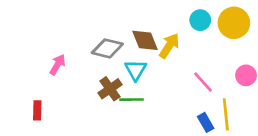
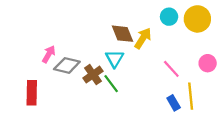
gray diamond: (107, 48) -> (67, 65), moved
green line: (132, 100) -> (111, 84), turned 54
red rectangle: (37, 110) -> (32, 93), size x1.5

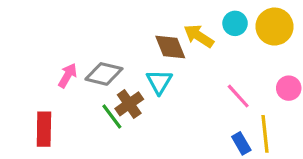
yellow arrow: (143, 38) -> (199, 36), moved, turned -90
gray diamond: (67, 65) -> (104, 74), moved
green line: (111, 84) -> (112, 117), moved

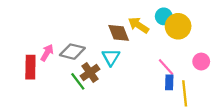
yellow circle: (275, 27) -> (178, 26), moved
red rectangle: (44, 129) -> (30, 67), moved
blue rectangle: (241, 143) -> (169, 82), moved, turned 32

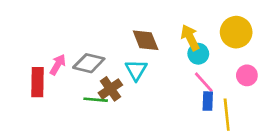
cyan circle: (164, 16) -> (198, 54), moved
yellow arrow: (138, 25) -> (190, 38), moved, turned 30
yellow circle: (178, 26) -> (236, 32), moved
green line: (78, 81) -> (96, 100), turned -48

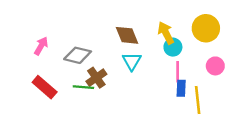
pink arrow: (58, 65) -> (41, 46), moved
cyan triangle: (136, 70) -> (132, 61), moved
red rectangle: (37, 82) -> (45, 87), moved, turned -50
pink line: (204, 82) -> (178, 72), turned 42

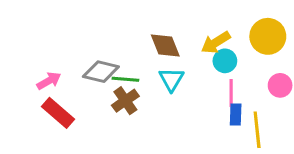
yellow arrow: (166, 33) -> (216, 42), turned -95
pink arrow: (41, 46) -> (49, 81), moved, turned 30
green line: (83, 87) -> (125, 79), moved

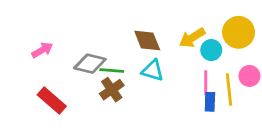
cyan circle: (225, 61) -> (211, 50), moved
cyan triangle: (171, 79) -> (153, 70), turned -45
pink arrow: (49, 81) -> (42, 50), moved
yellow line: (257, 130) -> (229, 90), moved

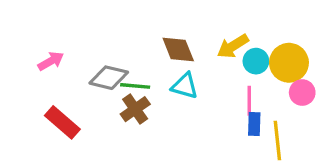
yellow circle: (239, 32) -> (289, 63), moved
yellow line: (229, 90) -> (277, 140), moved

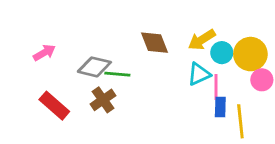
cyan triangle: (185, 86) -> (199, 74), moved, turned -40
brown cross: (135, 109) -> (103, 100), moved

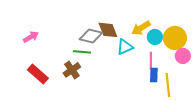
gray diamond: (94, 67) -> (91, 36), moved
cyan triangle: (199, 74) -> (125, 47), moved

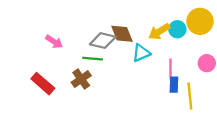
pink arrow: (31, 37) -> (54, 42), moved, turned 63
cyan circle: (155, 37) -> (177, 29), moved
yellow circle: (175, 38) -> (200, 21), moved

